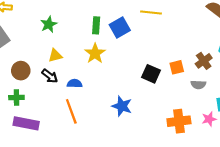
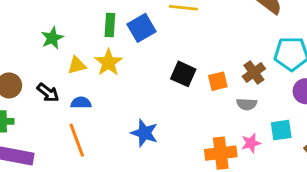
green star: (49, 24) -> (52, 38), moved
yellow triangle: (55, 56) -> (77, 65), moved
black square: (151, 74) -> (183, 74), moved
pink star: (209, 119) -> (251, 143), moved

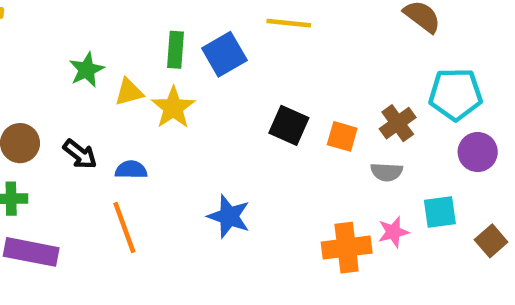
yellow triangle: (77, 65) -> (129, 92), moved
orange square: (218, 81) -> (342, 136), turned 30

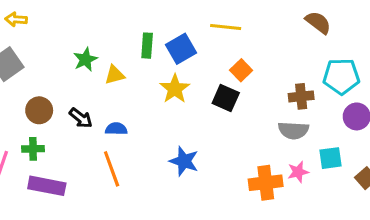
yellow star: (173, 108) -> (175, 89), moved
brown cross: (398, 123) -> (301, 96), turned 30
orange square: (342, 136) -> (241, 70), moved, turned 30
gray semicircle: (387, 172) -> (293, 130), size x1.4

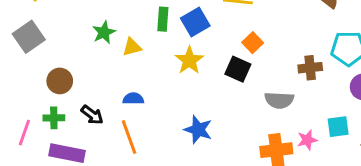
black arrow: (81, 118) -> (92, 115), moved
gray semicircle: (293, 130) -> (279, 100), moved

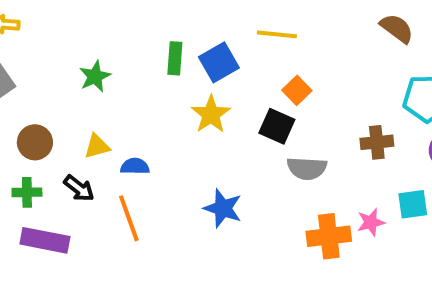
yellow triangle: (132, 47) -> (97, 146), moved
brown cross: (310, 68) -> (377, 142), moved
gray semicircle: (279, 100) -> (307, 168), moved

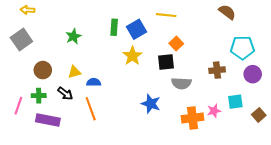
black square: (277, 126) -> (166, 62), turned -30
blue star: (223, 208) -> (151, 104), moved

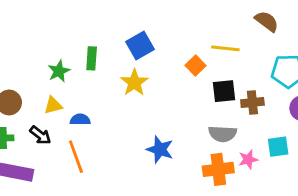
yellow line: (166, 15) -> (225, 48), moved
green rectangle: (114, 27) -> (92, 58), moved
green star: (73, 36) -> (59, 71), moved
black square: (166, 62) -> (224, 91), moved
gray semicircle: (181, 83) -> (223, 134), moved

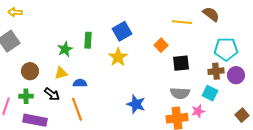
yellow line: (225, 48) -> (182, 22), moved
brown cross: (252, 102) -> (216, 71), moved
cyan square: (278, 147) -> (210, 93), moved, turned 35

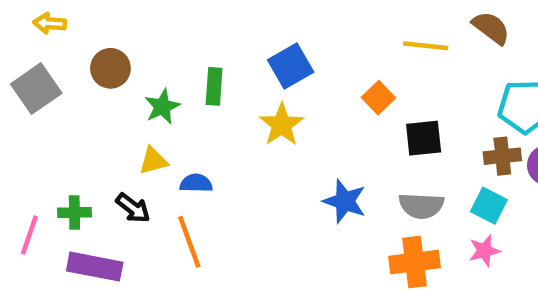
brown circle: (30, 71) -> (110, 68), moved
blue star: (136, 104) -> (345, 201), moved
pink star: (198, 111) -> (484, 251), moved

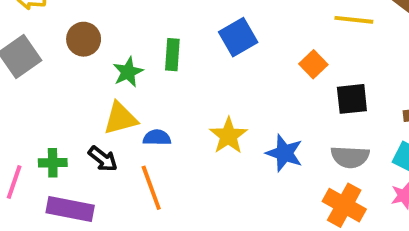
yellow star: (282, 125) -> (228, 136), moved
yellow triangle: (153, 161) -> (120, 118), size x1.4
orange cross: (415, 262) -> (344, 205), turned 36

